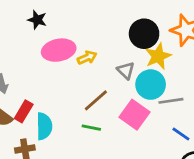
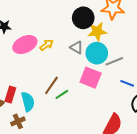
yellow star: (158, 56) -> (97, 32), turned 30
brown line: (96, 100) -> (51, 85), moved
green line: (91, 128) -> (62, 94), turned -32

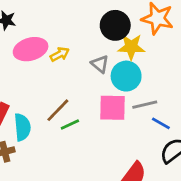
gray line: (114, 61) -> (145, 105), moved
pink square: (91, 78) -> (112, 108), turned -30

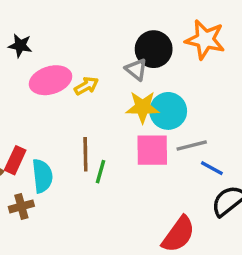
yellow star: (131, 47) -> (143, 107), moved
gray triangle: (100, 64) -> (136, 69), moved
brown line: (58, 110) -> (85, 154), turned -44
green line: (70, 125) -> (101, 172), turned -48

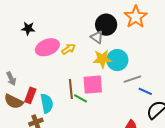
orange star: (205, 40) -> (136, 17), turned 30
pink square: (152, 150) -> (93, 85), moved
green line: (101, 172) -> (81, 98), turned -72

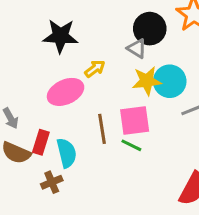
black star: (28, 28) -> (60, 36), moved, size x1.6
pink ellipse: (47, 47) -> (66, 92), moved
green line: (81, 98) -> (131, 145), moved

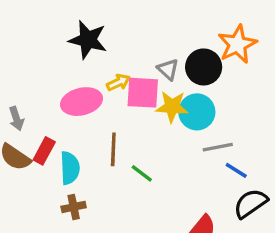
black circle: (150, 29) -> (204, 67), moved
pink square: (135, 121) -> (143, 93), moved
brown cross: (52, 182) -> (74, 207), moved

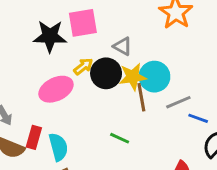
black circle: (204, 67) -> (106, 73), moved
pink square: (143, 93) -> (83, 23), moved
brown line: (113, 149) -> (141, 97), moved

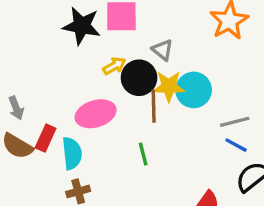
pink ellipse: (56, 89) -> (96, 114), moved
brown line: (141, 97) -> (154, 106), moved
gray line: (178, 102) -> (235, 122), moved
green line: (120, 138) -> (143, 154), turned 42

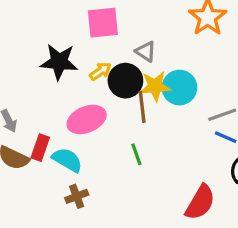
black star: (82, 26) -> (59, 62), moved
cyan semicircle: (72, 153) -> (67, 160), turned -48

